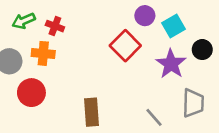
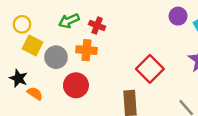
red square: (125, 46) -> (150, 69), moved

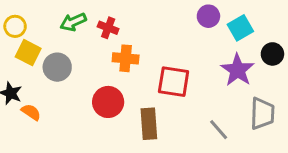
orange cross: (87, 50) -> (126, 58), moved
red square: (150, 69) -> (174, 82), turned -36
red circle: (76, 85) -> (108, 102), moved

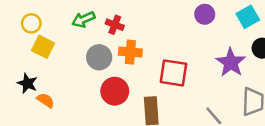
cyan square: (240, 28) -> (248, 17), moved
gray circle: (57, 67) -> (99, 57), moved

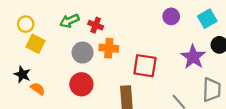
red circle: (115, 91) -> (81, 84), moved

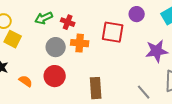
purple star: (193, 57) -> (157, 51), turned 30
red square: (145, 66) -> (113, 32), moved
orange semicircle: (38, 89) -> (26, 81), moved

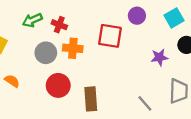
purple star: (157, 51) -> (159, 57), size x0.7
red circle: (55, 76) -> (58, 85), moved
orange semicircle: (26, 81) -> (12, 81), moved

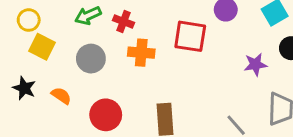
gray circle: (46, 53) -> (91, 59), moved
red circle: (58, 85) -> (106, 115), moved

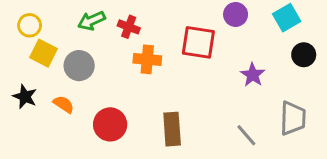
gray circle: (91, 59) -> (79, 66), moved
purple star: (255, 64) -> (253, 75), moved, turned -30

